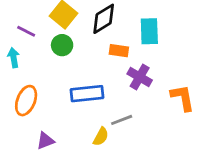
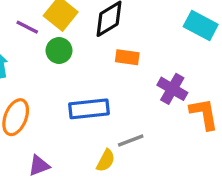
purple line: (26, 31) -> (27, 27), moved
cyan rectangle: (149, 31) -> (201, 26), moved, turned -60
purple cross: (140, 77) -> (172, 89), moved

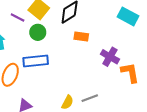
blue rectangle: (89, 109) -> (36, 61), moved
gray line: (131, 140) -> (90, 98), moved

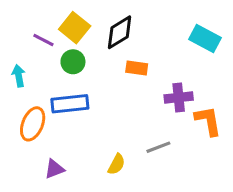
purple cross: (110, 57) -> (179, 98), turned -36
gray line: (90, 98) -> (158, 147), moved

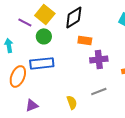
purple cross: (179, 98) -> (99, 59), moved
yellow semicircle: (116, 164) -> (72, 102), turned -48

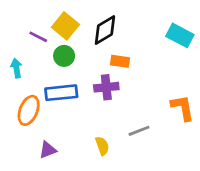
purple cross: (99, 59) -> (106, 87), moved

